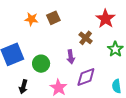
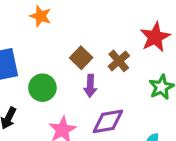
brown square: (53, 18) -> (81, 58), moved, turned -32

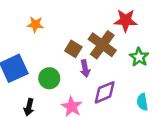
red star: (155, 37) -> (126, 20), turned -30
brown cross: (119, 61) -> (102, 45), size x1.6

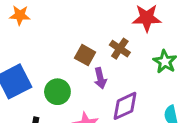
orange star: (35, 24) -> (20, 15), moved
brown cross: (102, 45) -> (120, 49), size x0.6

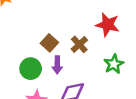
green circle: (57, 92) -> (31, 69), moved

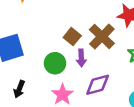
brown cross: (79, 44) -> (102, 36), size x1.5

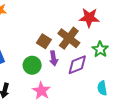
purple diamond: (98, 85) -> (77, 65), moved

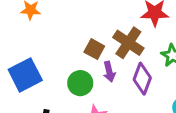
purple diamond: (77, 65) -> (142, 79), turned -45

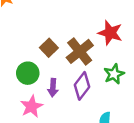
purple arrow: (109, 72) -> (53, 88), moved

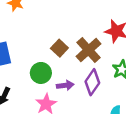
purple arrow: (53, 88) -> (65, 85), turned -98

